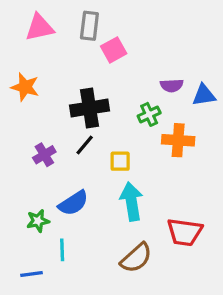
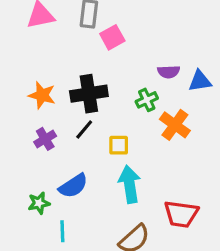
orange star: (25, 87) -> (42, 95), moved
orange cross: (178, 140) -> (175, 125), turned 32

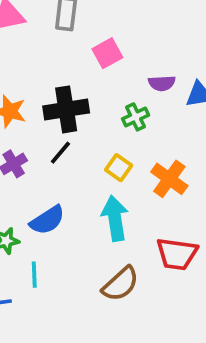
pink square: (112, 37) -> (107, 53), moved
orange cross: (175, 125) -> (169, 179), moved
yellow square: (119, 145) -> (119, 168), moved, turned 35

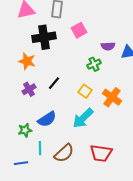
black cross: (66, 109) -> (44, 37), moved
cyan arrow: (115, 218) -> (83, 118), turned -125
red trapezoid: (177, 254) -> (101, 153), moved
brown semicircle: (121, 284) -> (64, 153), moved

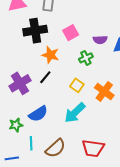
pink square: (79, 30) -> (71, 33), moved
orange star: (27, 61) -> (50, 55), moved
purple cross: (29, 89) -> (20, 83), size x1.5

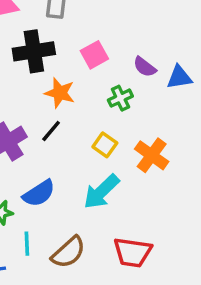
purple semicircle: (100, 40) -> (145, 67), turned 40

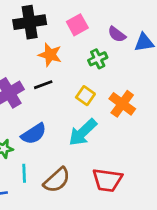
black line: (51, 131) -> (43, 85), turned 30

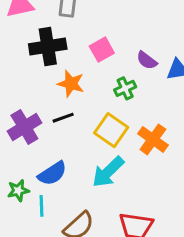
yellow square: (85, 96) -> (111, 130), size x1.5
cyan line: (24, 173) -> (41, 206), moved

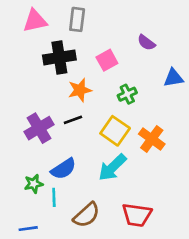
purple semicircle: (147, 60) -> (146, 43), moved
orange star: (71, 84) -> (80, 90), turned -30

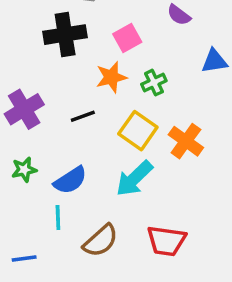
orange star: (80, 90) -> (111, 77), moved
purple cross: (39, 128) -> (24, 109), moved
green star: (34, 184) -> (24, 170), moved

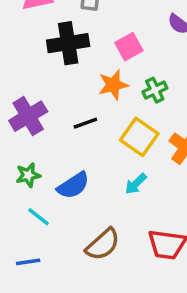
cyan arrow: (134, 179) -> (136, 184), size x0.6
cyan line: (58, 218) -> (39, 217), moved, turned -50

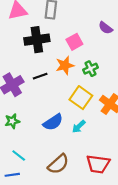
black line: (85, 123) -> (40, 76), moved
blue semicircle: (73, 186) -> (53, 122), moved
cyan line: (39, 217) -> (19, 155), moved

